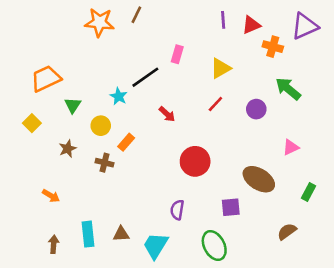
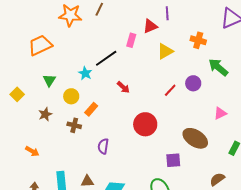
red triangle: (251, 25) -> (150, 26), moved
orange cross: (273, 47) -> (198, 40), moved
orange trapezoid: (46, 78) -> (40, 45), moved
red line: (215, 104) -> (170, 90), moved
purple semicircle: (177, 210) -> (103, 146), moved

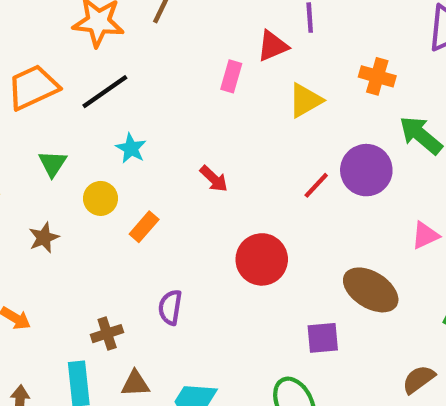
black line: (106, 58) -> (105, 92), moved
purple circle: (193, 83) -> (366, 170), size x1.5
brown cross: (74, 125) -> (107, 334), moved, turned -32

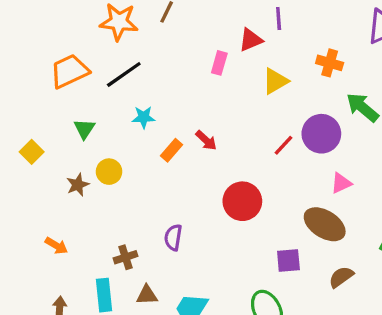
cyan star: (131, 148) -> (144, 117), turned -30
yellow circle: (101, 198) -> (109, 172), moved
orange rectangle: (144, 227) -> (172, 150), moved
pink triangle: (425, 235) -> (341, 183), moved
brown semicircle: (419, 379) -> (341, 277), moved

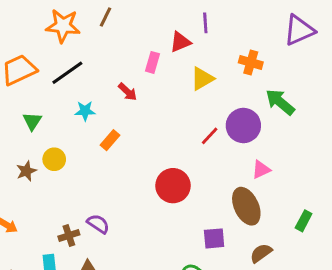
red arrow: (206, 140) -> (128, 92), moved
brown ellipse: (325, 224) -> (246, 206), turned 33
purple semicircle: (173, 237) -> (98, 224), moved, turned 115

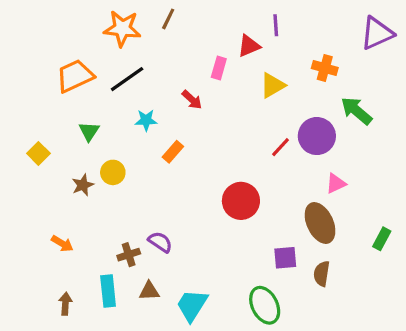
brown semicircle: (261, 253) -> (322, 274), moved, turned -45

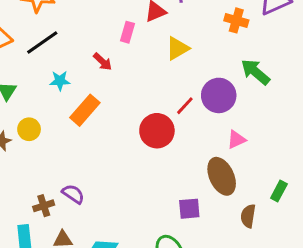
orange cross: (325, 68) -> (236, 20), moved
orange rectangle: (173, 152) -> (85, 110), size x1.5
red circle: (241, 201) -> (157, 131), moved
brown semicircle: (322, 274) -> (248, 216), moved

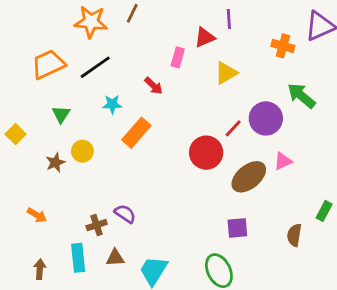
brown ellipse: (222, 176) -> (249, 177), moved, turned 76

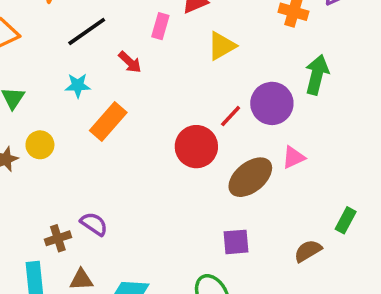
black line: (95, 67) -> (87, 32), moved
green arrow: (301, 96) -> (317, 75), turned 64
brown semicircle: (294, 235) -> (308, 251), turned 50

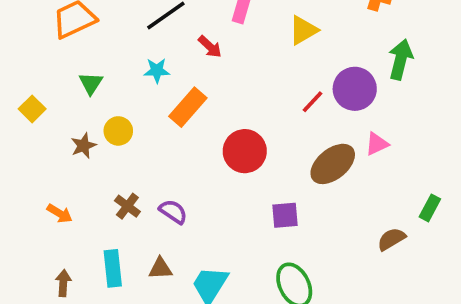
red circle: (196, 147) -> (245, 151), moved
brown cross: (58, 238) -> (127, 206), moved, turned -35
purple square: (236, 242) -> (285, 215), moved

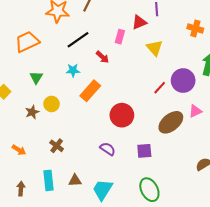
yellow triangle: (303, 30) -> (155, 48), turned -42
purple semicircle: (173, 212) -> (108, 149), moved

